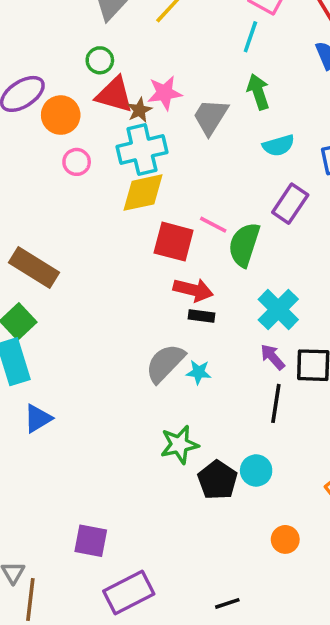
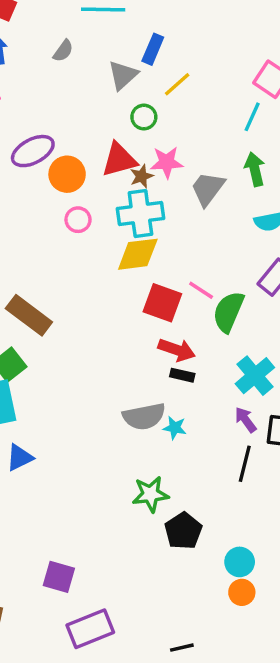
green circle: (100, 60) -> (144, 117), moved
red triangle: (114, 95) -> (119, 160), turned -36
gray semicircle: (165, 363) -> (144, 416), turned -150
cyan circle: (256, 470) -> (240, 562), moved

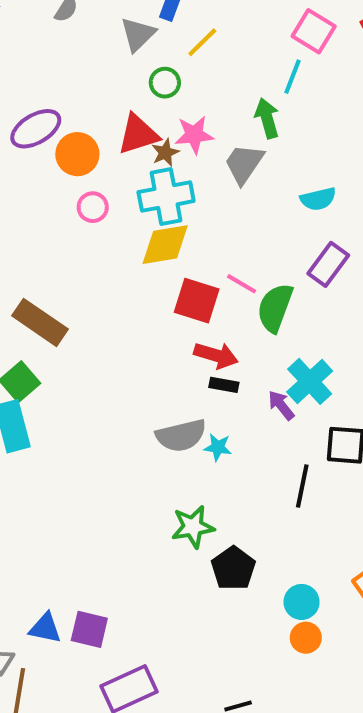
green arrow: (255, 169) -> (267, 118), moved
purple arrow: (246, 420) -> (281, 405), moved
blue triangle: (20, 458) -> (45, 628), moved, turned 40

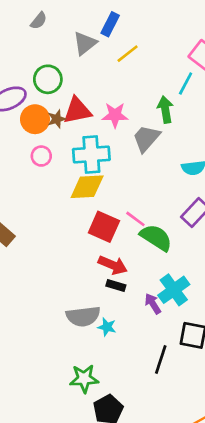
green circle: (165, 83) -> (48, 79), moved, size x1.4
brown star: (165, 153) -> (57, 119), moved
green semicircle: (275, 308) -> (156, 238), turned 96

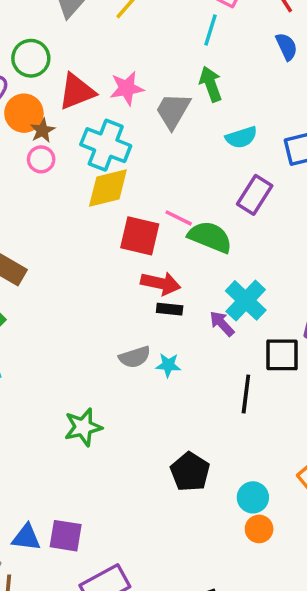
green arrow: (165, 110) -> (211, 84), moved
brown star: (57, 119) -> (43, 130), moved
cyan cross: (91, 155) -> (106, 145), turned 36
gray semicircle: (83, 316) -> (135, 357), size x0.7
green star: (84, 379) -> (83, 427), moved

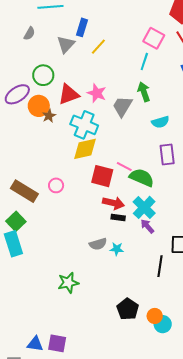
pink star: (127, 88) -> (97, 93), turned 30
pink circle: (41, 159) -> (56, 185), moved
purple rectangle: (255, 195) -> (167, 154), turned -40
cyan cross: (246, 300) -> (144, 207), moved
orange circle: (259, 529) -> (155, 316), moved

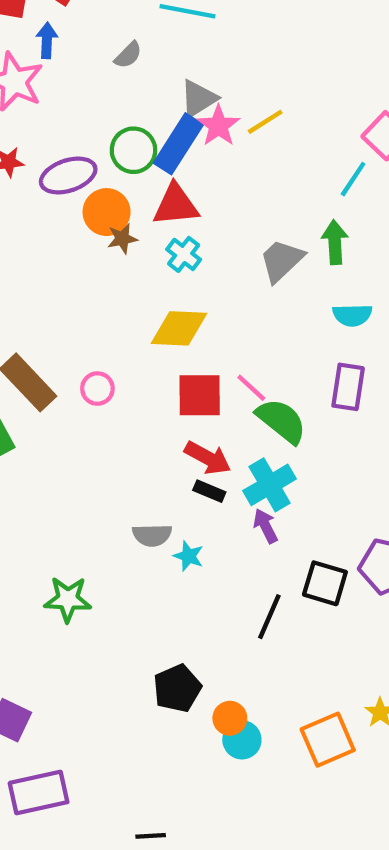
blue rectangle: (82, 27) -> (178, 144), moved, size x1.5
pink star: (97, 93) -> (218, 126), moved
cyan cross: (84, 125) -> (184, 254), moved, size x0.6
red square: (102, 176) -> (200, 395), turned -30

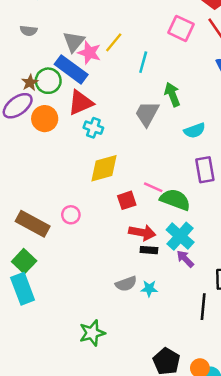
gray semicircle: (128, 55) -> (29, 31), turned 70
blue rectangle: (178, 144) -> (71, 69), turned -68
cyan line: (353, 179) -> (143, 62), moved
brown star: (122, 239) -> (30, 83), moved
red square: (200, 395) -> (127, 200), size x0.7

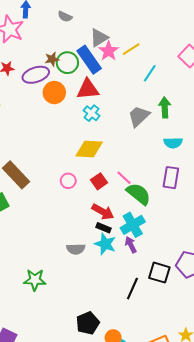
red square: (127, 200) -> (99, 181), turned -35
pink circle: (71, 215) -> (68, 181), moved
cyan star: (149, 289) -> (105, 244), moved, size x1.5

